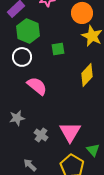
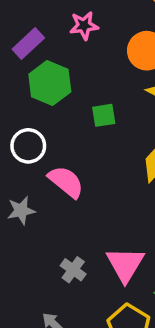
white circle: (22, 57) -> (28, 146), moved
gray star: (17, 118) -> (21, 211), moved

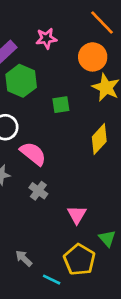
pink triangle: (125, 264) -> (77, 215), size x0.7
gray cross: (73, 270) -> (38, 191), moved

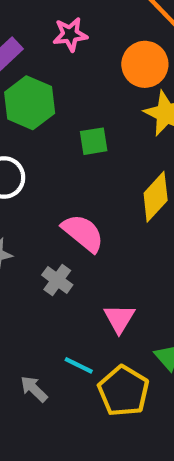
pink semicircle: (33, 154) -> (83, 233), moved
cyan line: (52, 280) -> (79, 365), moved

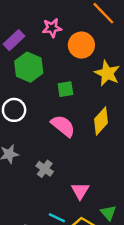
orange circle: (145, 64) -> (81, 45), moved
pink semicircle: (83, 233) -> (63, 126), moved

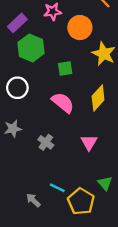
pink triangle: (80, 191) -> (89, 142), moved

